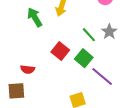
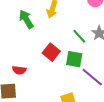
green square: (84, 58) -> (74, 59), turned -30

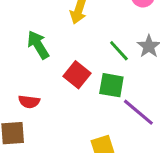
green arrow: (26, 19) -> (38, 45), moved

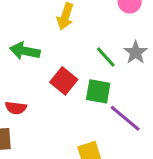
green arrow: (38, 45) -> (25, 51), turned -48

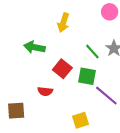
red semicircle: (16, 108) -> (45, 91), moved

